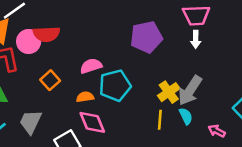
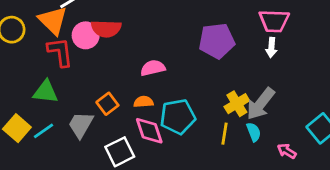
orange square: (50, 80) -> (107, 104), moved
cyan pentagon: (115, 85) -> (178, 117), moved

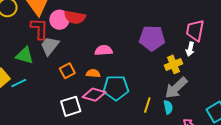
pink trapezoid: (274, 21) -> (195, 30), turned 90
yellow cross: (237, 104) -> (173, 64), moved
gray trapezoid: (81, 125) -> (50, 46), moved
pink diamond: (149, 131) -> (94, 95), turned -65

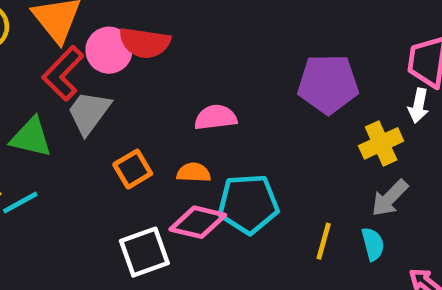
red L-shape: (39, 29) -> (63, 73), turned -135
gray arrow: (176, 88) -> (390, 198), size x0.7

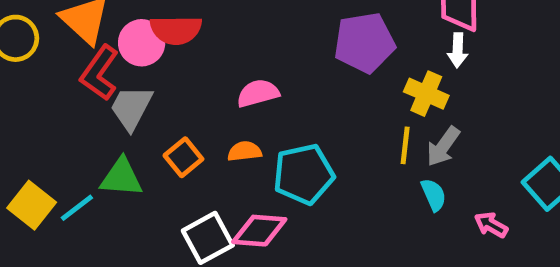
green triangle: (31, 137) -> (121, 177), moved
yellow cross: (381, 143) -> (426, 94), turned -33
pink diamond: (198, 222) -> (259, 231), moved
yellow line: (324, 241) -> (405, 145), moved

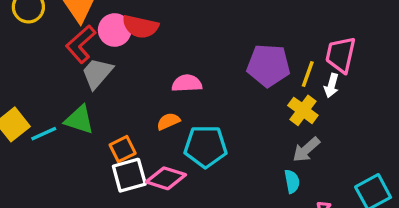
yellow line: (405, 145) -> (308, 74), moved
orange semicircle: (245, 151) -> (168, 121), turned -30
orange square: (183, 157) -> (123, 149), moved

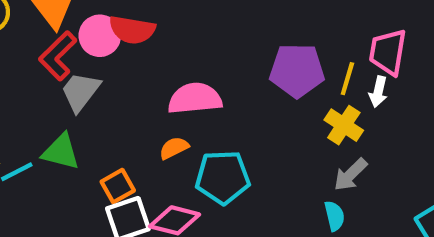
pink semicircle: (187, 83) -> (195, 99), size x1.4

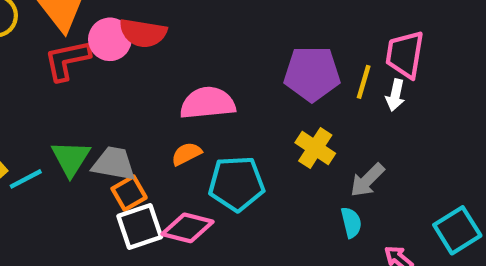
red L-shape: (58, 56) -> (67, 60), turned 33
gray trapezoid: (80, 92) -> (114, 164), moved, turned 63
yellow cross: (344, 125) -> (315, 148), moved
green triangle: (61, 152) -> (71, 158), turned 48

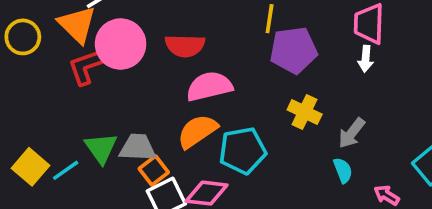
red semicircle: (143, 33) -> (185, 46), moved
pink circle: (110, 39) -> (121, 44), size x1.4
yellow line: (364, 82) -> (270, 19), moved
orange semicircle: (186, 154) -> (197, 131), size x1.6

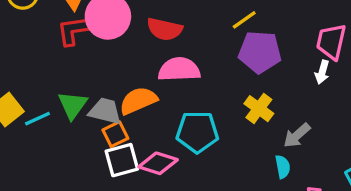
yellow line: (270, 19) -> (244, 20), turned 35
orange semicircle: (197, 131) -> (138, 101), moved

